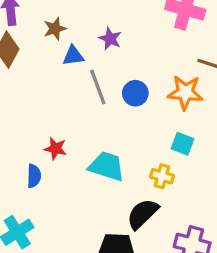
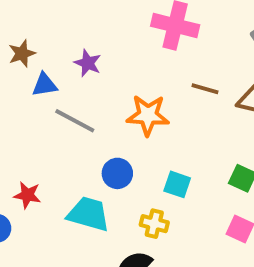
gray line: (98, 87) -> (75, 121), turned -40
blue circle: (135, 93) -> (117, 173), moved
orange star: (185, 93) -> (148, 115), moved

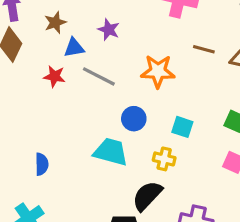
red star: (27, 195) -> (54, 76), moved

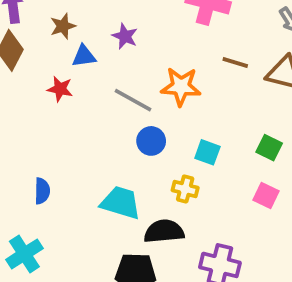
gray line: (99, 76) -> (133, 100), moved
cyan trapezoid: (111, 152) -> (121, 203), moved
black semicircle: (147, 196) -> (164, 231), turned 40

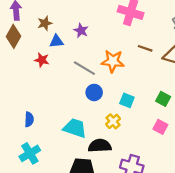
yellow cross: (185, 189) -> (113, 121), turned 32
cyan cross: (24, 254) -> (30, 153), moved

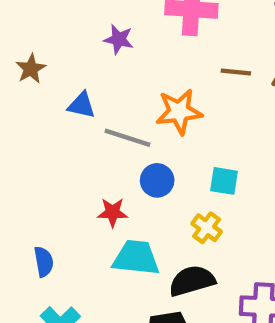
purple star: (81, 31) -> (119, 39), moved
blue triangle: (57, 41) -> (81, 105), moved, turned 32
red star: (42, 60) -> (113, 212), moved

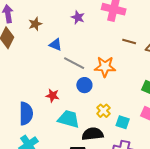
orange star: (179, 112) -> (105, 67), moved
cyan square: (224, 181) -> (123, 122), moved
red star: (113, 212) -> (53, 96), moved
blue semicircle: (44, 262) -> (26, 113), size x1.6

